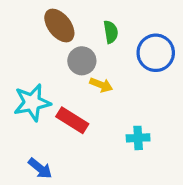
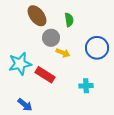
blue circle: (156, 53) -> (97, 48), moved

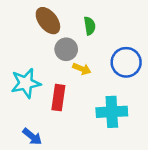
red rectangle: (45, 75) -> (58, 98), turned 66
cyan cross: (86, 86) -> (112, 112), size x1.6

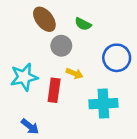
green semicircle: (90, 26) -> (83, 24), turned 126
yellow arrow: (82, 69) -> (75, 73), moved

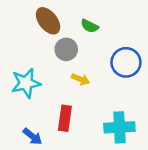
red rectangle: (54, 90) -> (65, 118), moved
cyan cross: (103, 104) -> (119, 127), moved

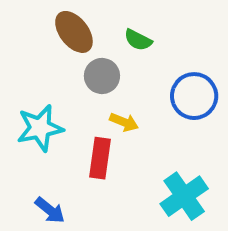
red rectangle: (65, 118) -> (100, 158), moved
cyan cross: (119, 127) -> (184, 196), turned -32

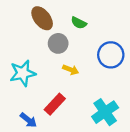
red rectangle: (100, 158) -> (55, 104), moved, turned 35

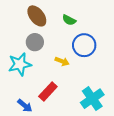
gray circle: (58, 43) -> (35, 42), moved
blue circle: (111, 55) -> (84, 45), moved

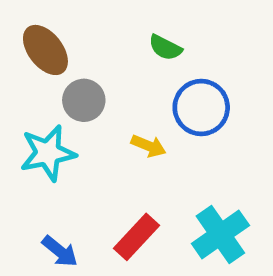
brown ellipse: (37, 16) -> (45, 50), moved
red rectangle: (48, 91) -> (136, 237), moved

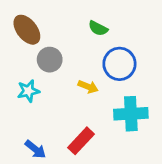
cyan star: (48, 153) -> (28, 91), size x0.7
cyan cross: (220, 235) -> (131, 114), moved, turned 32

